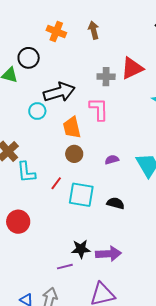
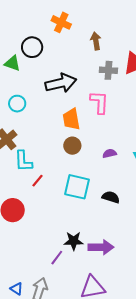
brown arrow: (94, 30) -> (96, 41), moved
cyan circle: (37, 111) -> (17, 104), moved
red line: (56, 183) -> (38, 181), moved
purple line: (65, 267) -> (57, 258), turned -42

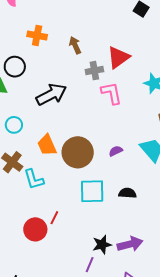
pink L-shape: (99, 102) -> (111, 93), moved
orange trapezoid: (71, 119) -> (47, 145), moved
brown circle: (72, 146) -> (78, 152), size x1.8
red line: (38, 181) -> (54, 218), moved

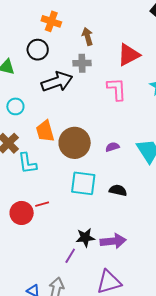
black circle: (15, 67) -> (38, 50), moved
gray cross: (94, 71) -> (82, 63), moved
red line: (54, 218) -> (42, 204), turned 40

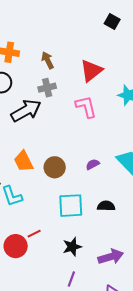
brown circle: (75, 143) -> (55, 167), size x0.7
black star: (85, 238) -> (72, 247), moved

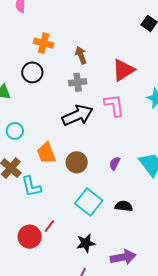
black arrow: (26, 111) -> (77, 115), moved
purple semicircle: (93, 164) -> (115, 163), turned -40
cyan square: (71, 206) -> (89, 202), turned 36
red line: (34, 234) -> (49, 226), turned -32

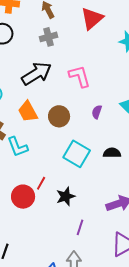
pink L-shape: (114, 105) -> (80, 76), moved
black arrow: (77, 115) -> (36, 74), moved
black star: (86, 243) -> (66, 196), moved

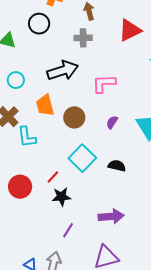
pink L-shape: (80, 76) -> (104, 84), turned -90
red line: (41, 183) -> (53, 177), moved

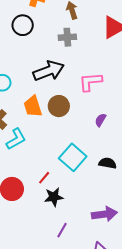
brown circle: (74, 117) -> (59, 106), moved
cyan L-shape: (27, 137) -> (16, 139), turned -110

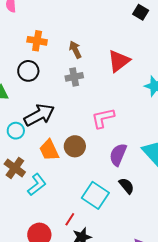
black arrow: (49, 71) -> (39, 115), moved
purple semicircle: (101, 120) -> (118, 155), size x1.6
black semicircle: (108, 163) -> (127, 186), moved, turned 48

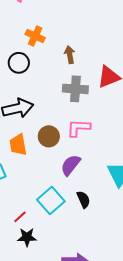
gray cross: (74, 77) -> (75, 89), moved, size x1.4
brown circle: (75, 146) -> (49, 136), moved
purple semicircle: (118, 155) -> (71, 165), moved

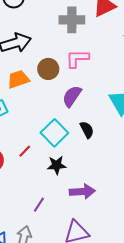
orange trapezoid: (18, 145) -> (18, 79), turned 85
black star: (27, 237) -> (57, 165), moved

